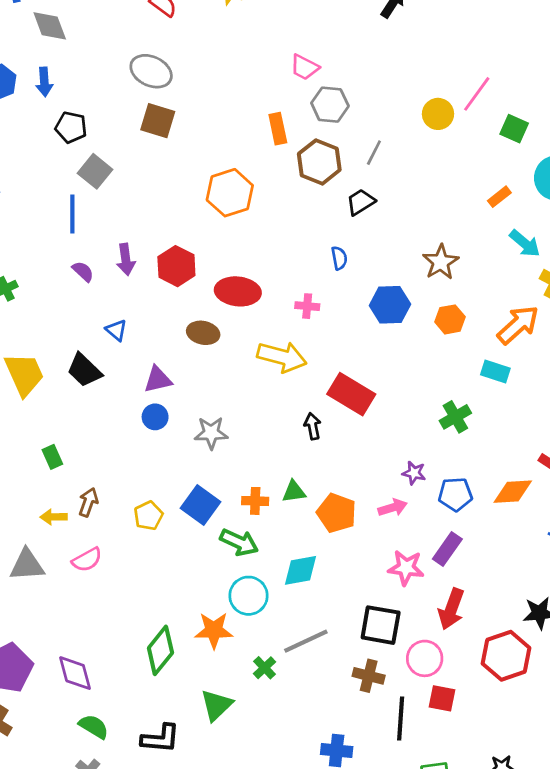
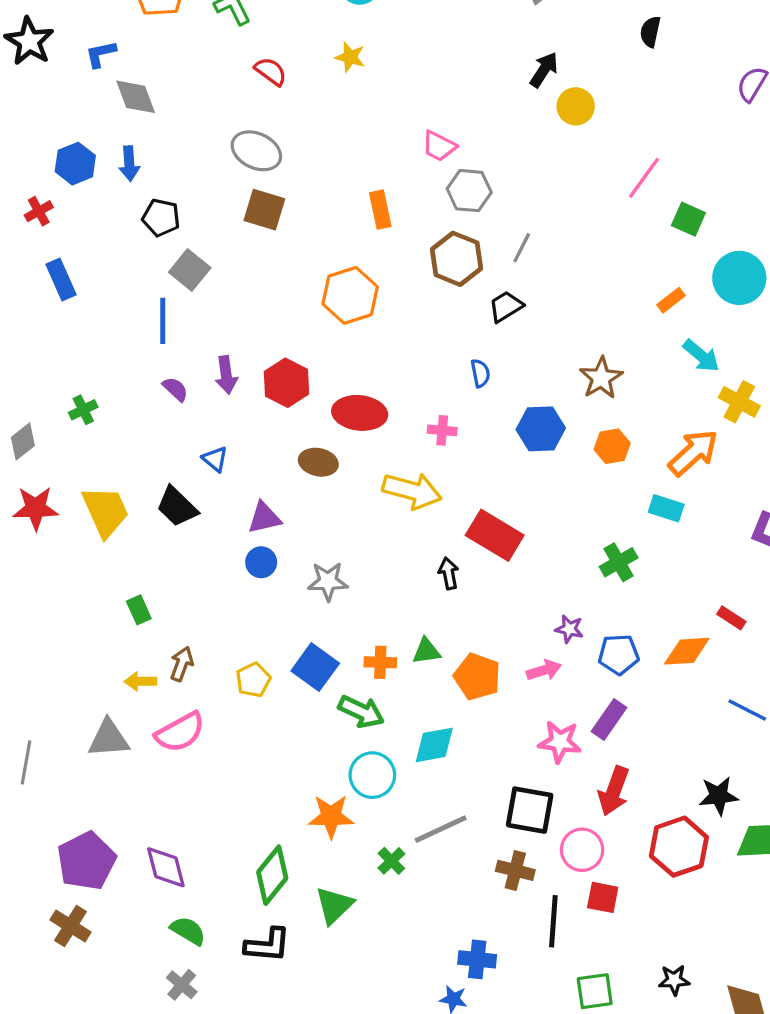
yellow circle: (438, 114) -> (576, 106), moved
orange rectangle: (278, 129) -> (380, 210), moved
pink semicircle: (87, 560) -> (180, 732), size x1.4
green diamond: (160, 650) -> (272, 875), moved

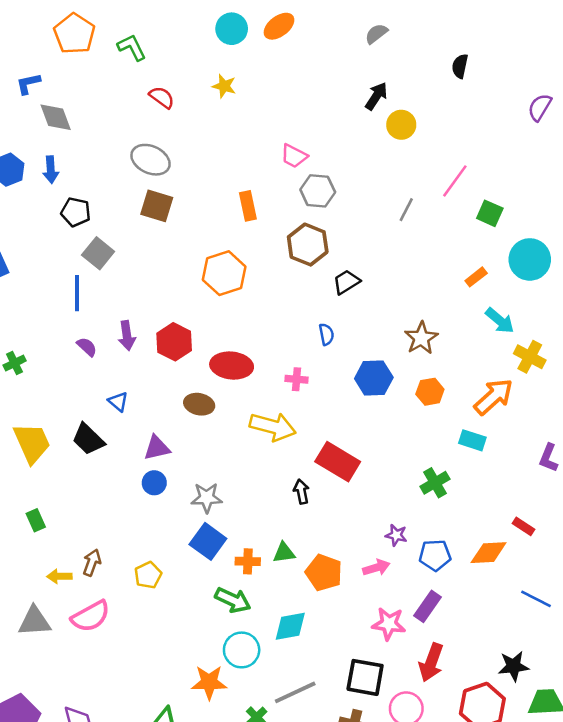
gray line: (522, 248) -> (406, 210), moved
green rectangle: (139, 610) -> (36, 520), moved
blue square: (315, 667) -> (208, 541), moved

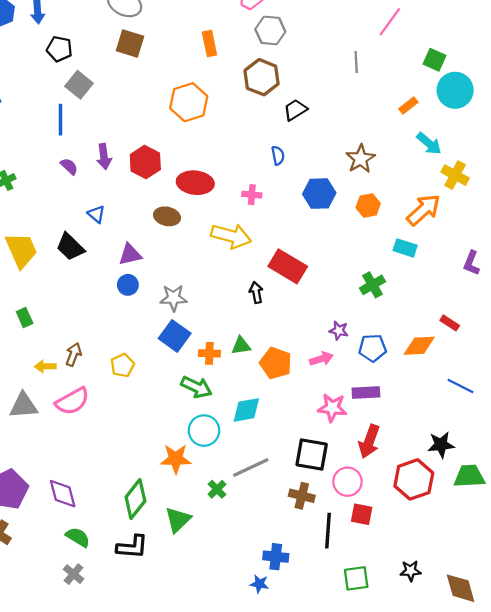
gray line: (406, 210) -> (356, 62), moved, turned -30
green square: (490, 213) -> (434, 60), moved
purple rectangle: (427, 606) -> (366, 392), turned 52

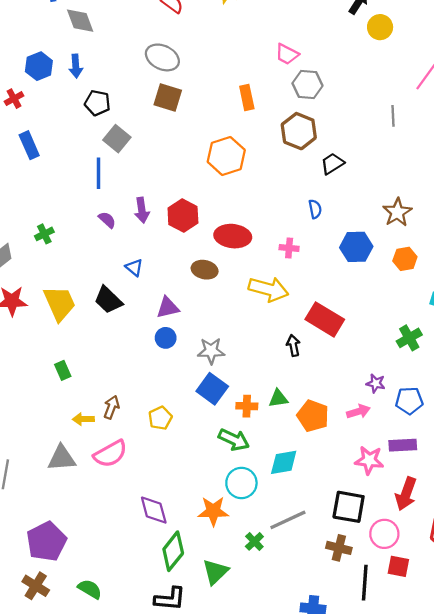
purple diamond: (63, 494) -> (154, 510), moved
green semicircle: (78, 537) -> (90, 589), moved

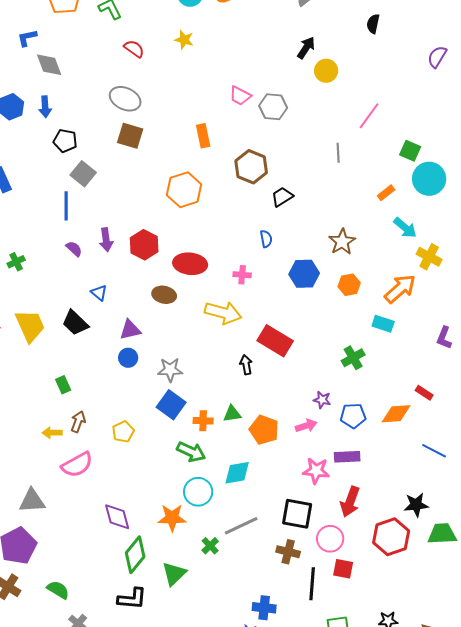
gray hexagon: (307, 85) -> (273, 107), moved
green rectangle: (63, 370) -> (63, 385), moved
gray triangle: (62, 458) -> (32, 501), moved

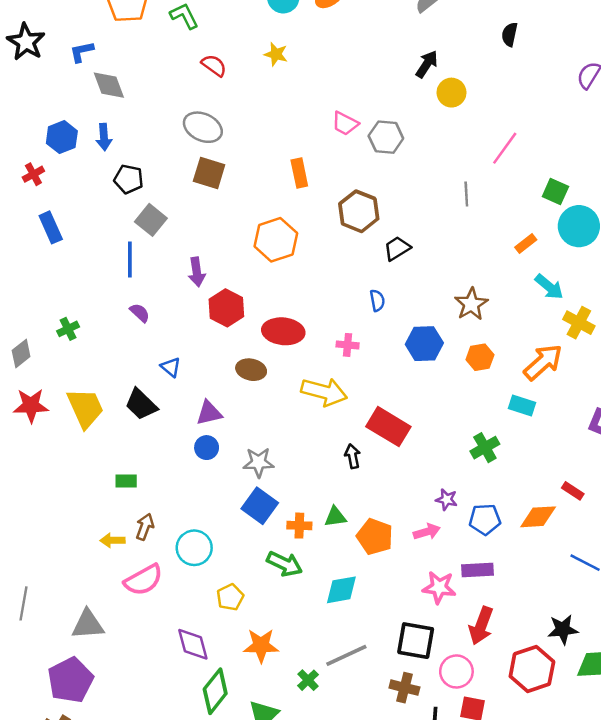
purple arrow: (106, 240) -> (197, 272), moved
green rectangle: (63, 385) -> (126, 481), turned -66
yellow pentagon: (123, 432) -> (230, 597), moved
cyan circle: (198, 492) -> (194, 548), moved

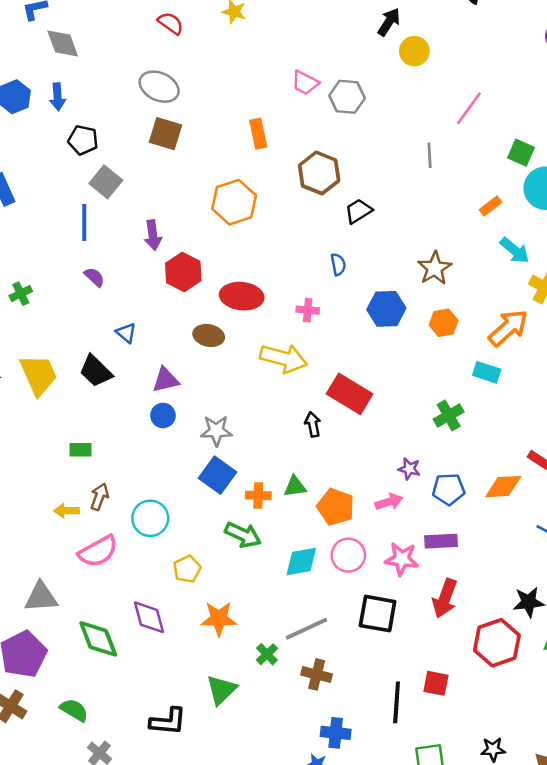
pink circle: (456, 671) -> (348, 555), moved
brown cross: (404, 688) -> (317, 674), moved
green diamond: (215, 691) -> (98, 639), moved, turned -60

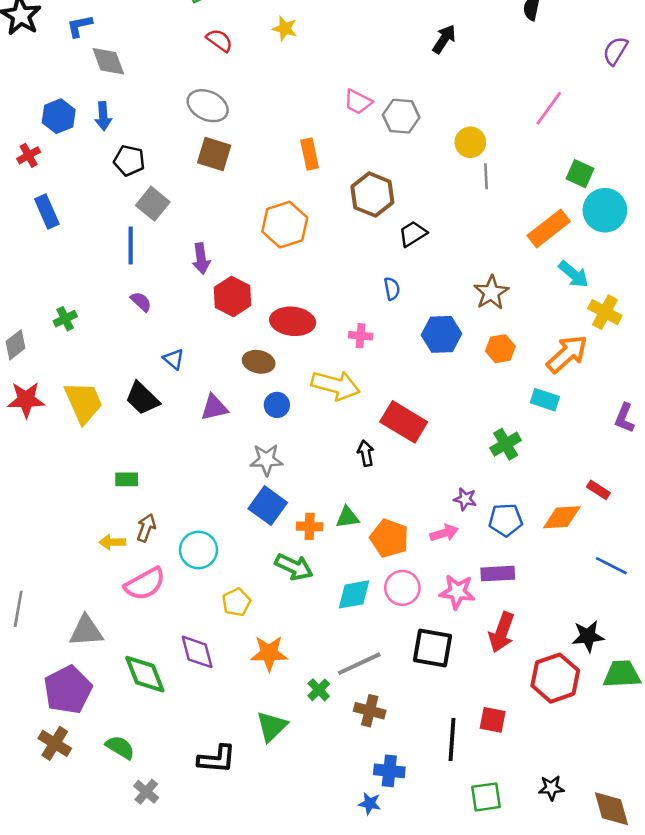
yellow circle: (414, 51) -> (470, 142), moved
pink line: (469, 108) -> (549, 108), moved
orange rectangle: (491, 206) -> (549, 229), size x1.8
blue circle: (163, 415) -> (277, 405), moved

